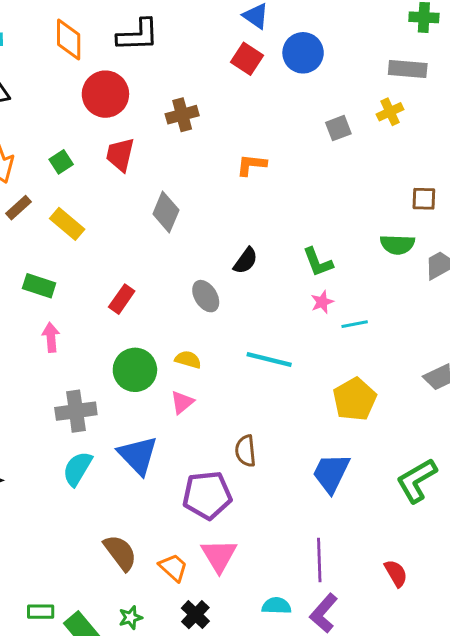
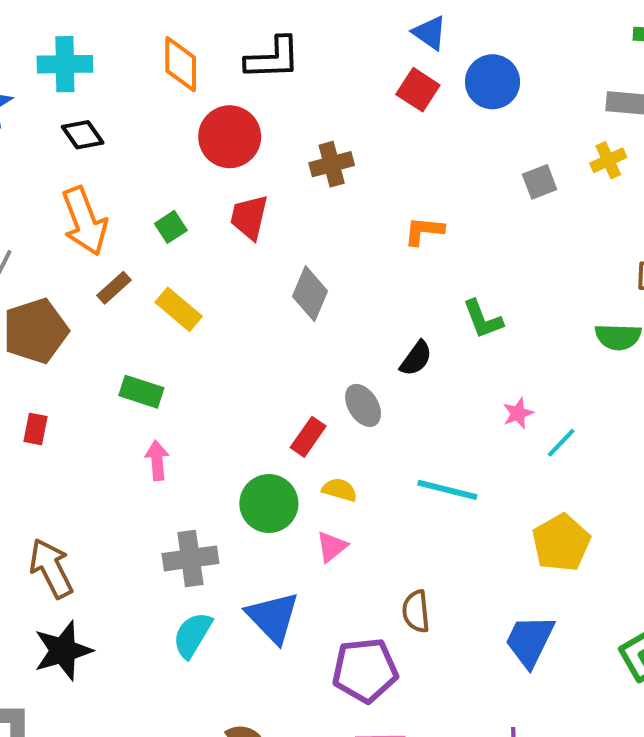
green L-shape: (318, 262) -> (483, 319), moved
red rectangle: (122, 299) -> (308, 437), moved
cyan line: (355, 324) -> (561, 443), turned -35

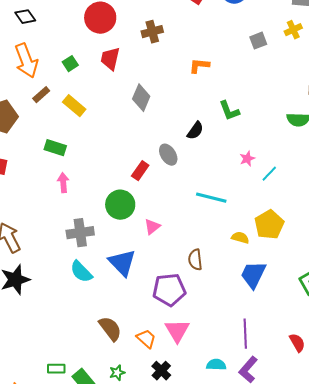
yellow semicircle: (339, 490) -> (240, 238), moved
cyan semicircle: (192, 635) -> (81, 272), turned -75

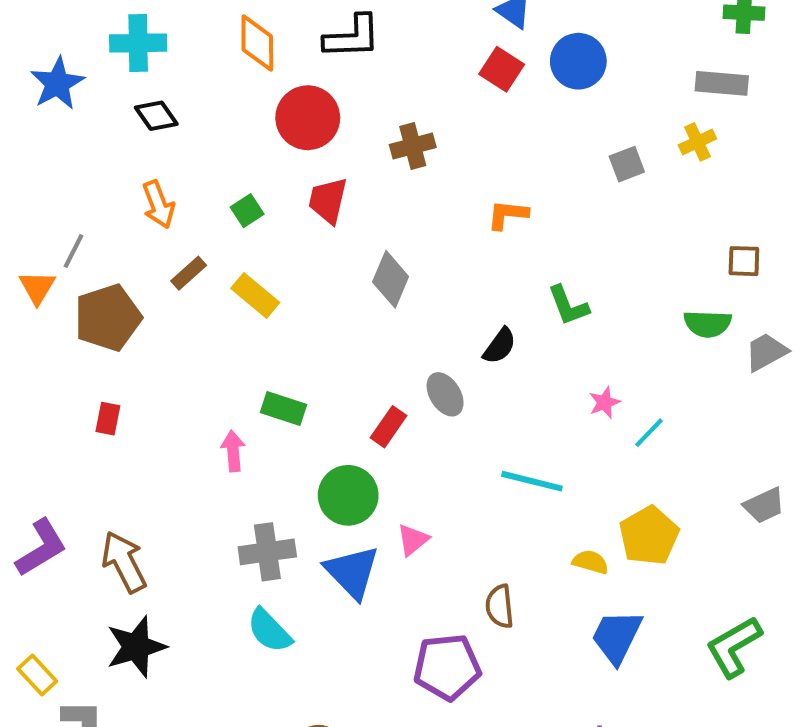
orange arrow: (26, 61) -> (158, 205), size x0.7
green rectangle: (55, 148) -> (284, 408), moved
blue triangle: (122, 263) -> (352, 572), moved

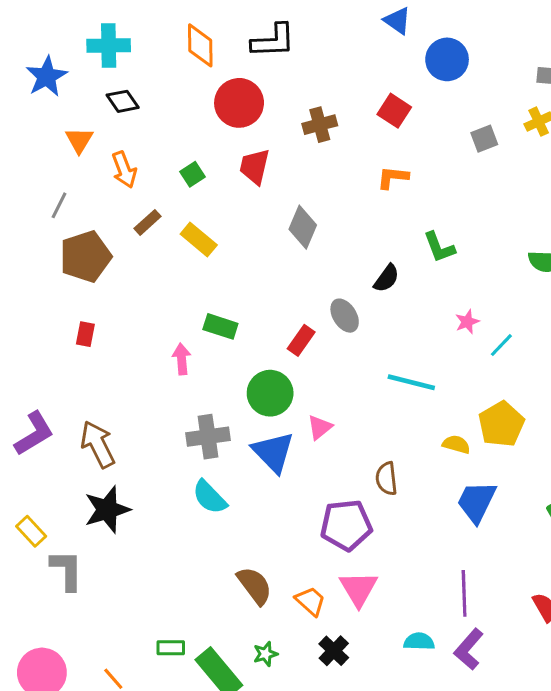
red square: (502, 69) -> (394, 111), moved
orange triangle: (37, 287) -> (79, 140), moved

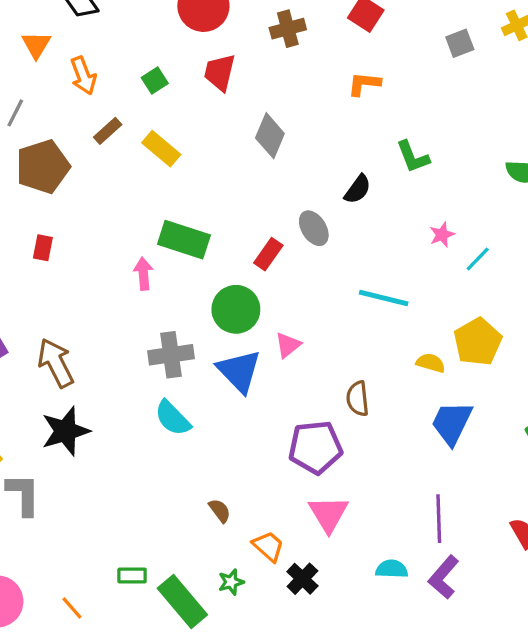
green rectangle: (220, 326) -> (184, 240), size x1.4
brown semicircle: (255, 586) -> (220, 511), size x0.6
orange trapezoid: (310, 601) -> (268, 546), moved

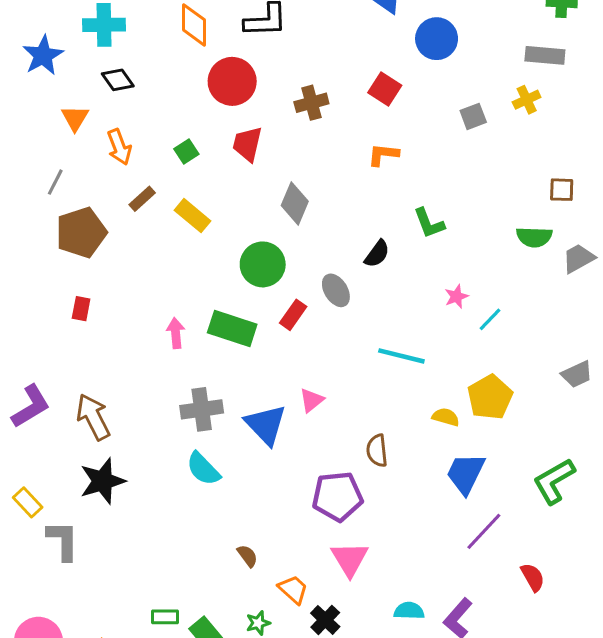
green rectangle: (184, 240) -> (232, 329), moved
green circle: (236, 309) -> (263, 264), moved
purple line: (439, 519) -> (484, 531), moved, turned 45

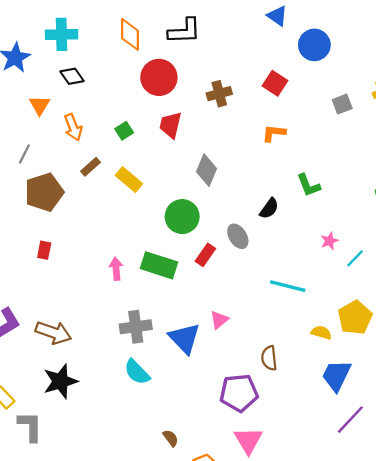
brown arrow: (93, 417) -> (53, 333), turned 136

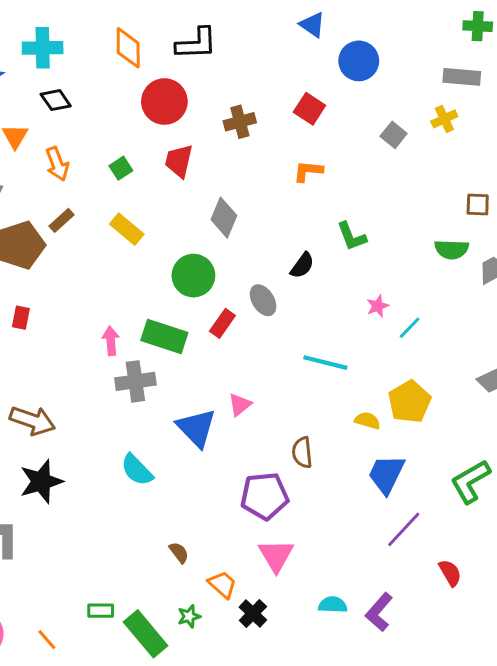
gray square: (342, 104) -> (394, 135), turned -30
brown rectangle: (91, 167) -> (61, 220), moved
gray cross: (136, 327) -> (135, 381), moved

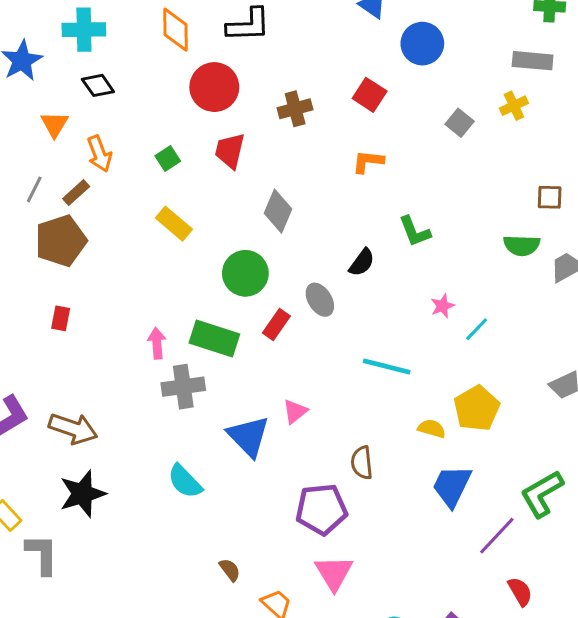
brown rectangle: (61, 220) -> (76, 193), moved
purple line: (404, 529) -> (497, 536), moved

